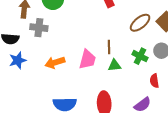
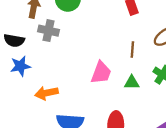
brown line: (109, 47) -> (132, 49), moved
orange arrow: (55, 63) -> (47, 93), moved

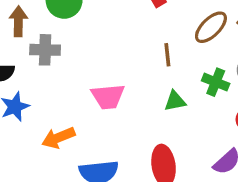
pink trapezoid: (101, 73) -> (108, 96), moved, turned 75

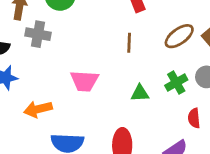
brown line: (167, 55) -> (129, 43), moved
green cross: (216, 82) -> (176, 83), turned 30

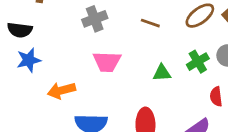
gray cross: (38, 34) -> (95, 19), moved, turned -30
brown line: (129, 43) -> (150, 23), turned -72

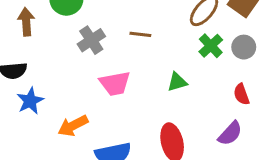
brown line: (150, 23) -> (140, 34), moved
green cross: (198, 62) -> (211, 46), moved

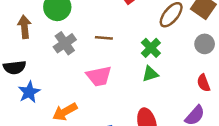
brown line: (140, 34) -> (104, 38), moved
gray cross: (91, 40) -> (65, 43), moved
green cross: (211, 46) -> (151, 48), moved

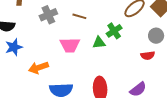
green triangle: (150, 74) -> (99, 43), moved
red semicircle: (203, 83) -> (148, 55), moved, turned -88

